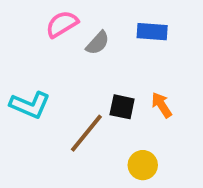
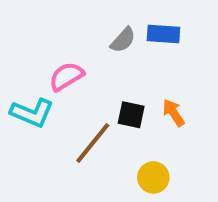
pink semicircle: (62, 24) -> (66, 76), moved
gray semicircle: (98, 43) -> (123, 40), moved

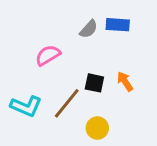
cyan L-shape: (32, 113) -> (26, 106), moved
yellow circle: (153, 177) -> (97, 128), moved

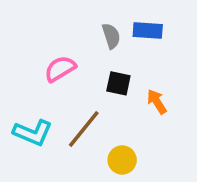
gray semicircle: (89, 29) -> (111, 36), turned -60
black square: (94, 83) -> (118, 83), moved

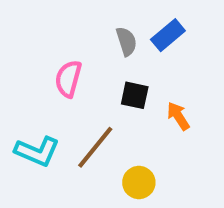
blue rectangle: (148, 30) -> (168, 35), turned -44
pink semicircle: (60, 69) -> (68, 79), turned -44

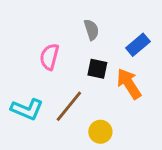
blue rectangle: (168, 35) -> (138, 45), moved
orange arrow: (178, 116) -> (129, 84), size x1.5

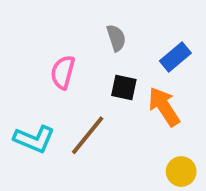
yellow circle: (100, 132) -> (181, 172), moved

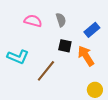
pink semicircle: (63, 72) -> (33, 21), moved, turned 90
cyan L-shape: (34, 139) -> (18, 57), moved

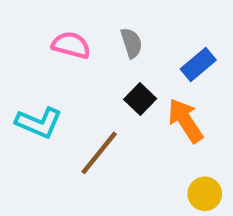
black square: (65, 46) -> (140, 99), turned 32

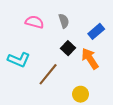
yellow circle: (205, 194) -> (81, 94), moved

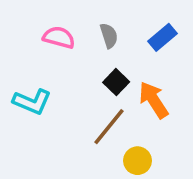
blue rectangle: (96, 31) -> (163, 37), moved
brown line: (48, 74) -> (109, 127), moved

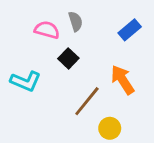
gray semicircle: (109, 36) -> (75, 21), moved
black square: (116, 82) -> (68, 58), moved

